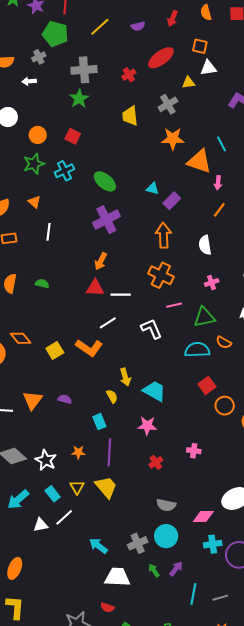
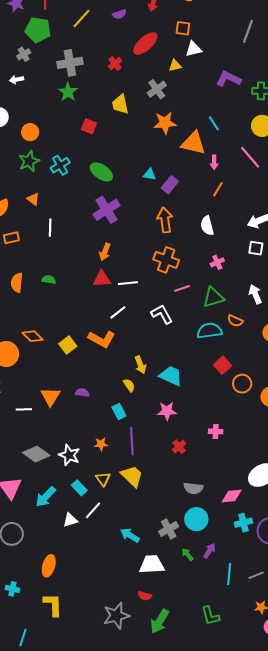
red square: (73, 136) -> (89, 126), moved

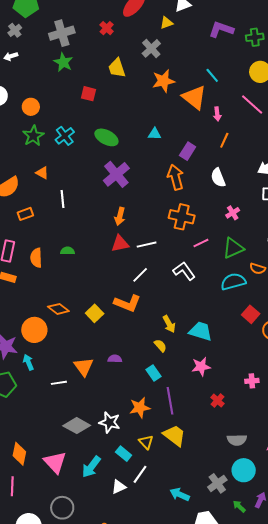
orange triangle: (194, 143) -> (194, 97), turned 32
purple rectangle: (170, 185) -> (188, 151), moved
orange star: (101, 444) -> (140, 408), size x1.5

